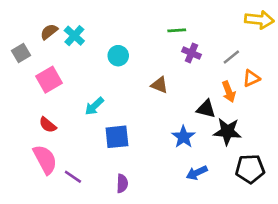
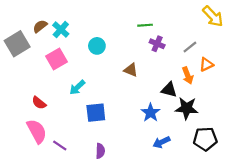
yellow arrow: (259, 20) -> (213, 16), turned 40
gray square: (21, 53) -> (17, 44), size x1.6
pink square: (49, 80) -> (56, 59), moved

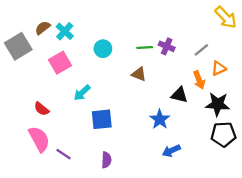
green line: (145, 25) -> (145, 47), moved
black star: (187, 108) -> (218, 104), moved
black pentagon: (205, 139) -> (223, 134), moved

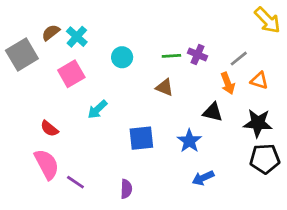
orange triangle: (219, 68) -> (259, 81), turned 42
orange arrow: (199, 80) -> (228, 83), moved
blue square: (102, 119) -> (141, 138), moved

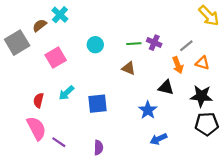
cyan cross: (77, 37) -> (60, 15), moved
cyan arrow: (97, 109) -> (66, 93), moved
red semicircle: (49, 129) -> (38, 100), turned 64
blue square: (141, 138) -> (97, 104), moved

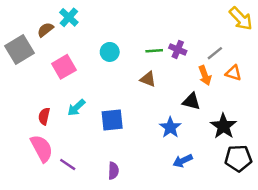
black star: (201, 96) -> (223, 126), moved, turned 30
black pentagon: (207, 124) -> (238, 158), moved

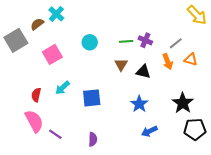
brown triangle: (148, 79) -> (121, 65), turned 40
black triangle: (191, 101) -> (143, 72), moved

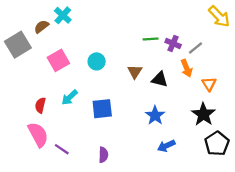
purple cross: (145, 40) -> (173, 43), moved
green line: (126, 41) -> (151, 39), moved
cyan circle: (90, 42) -> (97, 61), moved
orange triangle: (191, 59) -> (209, 84), moved, turned 40
black pentagon: (195, 129) -> (217, 144), turned -30

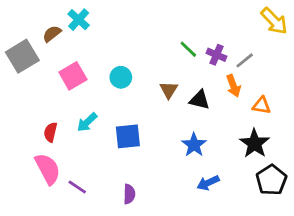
green line: (151, 39) -> (188, 49), turned 48
orange triangle: (209, 84) -> (262, 105), turned -48

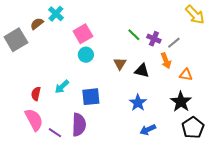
pink square: (73, 76) -> (83, 34), moved
purple semicircle: (129, 194) -> (79, 125), moved, size x1.6

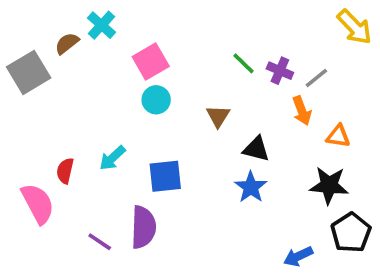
black triangle: (142, 71) -> (256, 149), moved
black star: (181, 102) -> (329, 185), turned -30
pink semicircle: (34, 120) -> (38, 204), moved
blue arrow: (148, 130) -> (298, 256), moved

